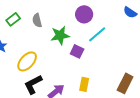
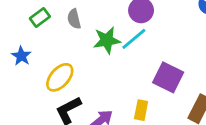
cyan line: (97, 34) -> (134, 39), moved
purple square: (77, 51) -> (168, 77), moved, size x1.5

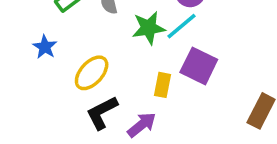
purple square: (168, 77) -> (199, 66), moved
yellow rectangle: (141, 110) -> (162, 85), moved

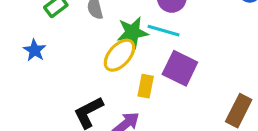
cyan line: (182, 26) -> (164, 31), turned 56
yellow ellipse: (92, 73) -> (119, 55), moved

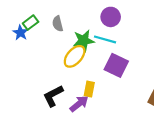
blue star: (35, 50) -> (20, 33), moved
yellow rectangle: (146, 86) -> (89, 89), moved

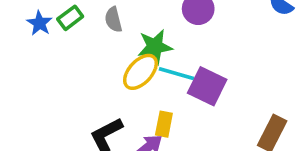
blue star: (20, 33) -> (40, 23), moved
cyan line: (105, 39) -> (177, 74), moved

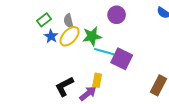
blue star: (40, 23) -> (51, 36), moved
yellow ellipse: (140, 72) -> (70, 36), moved

